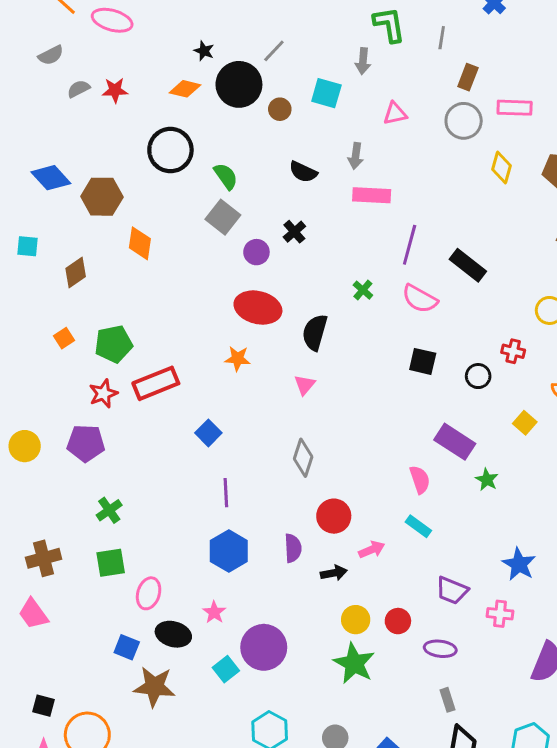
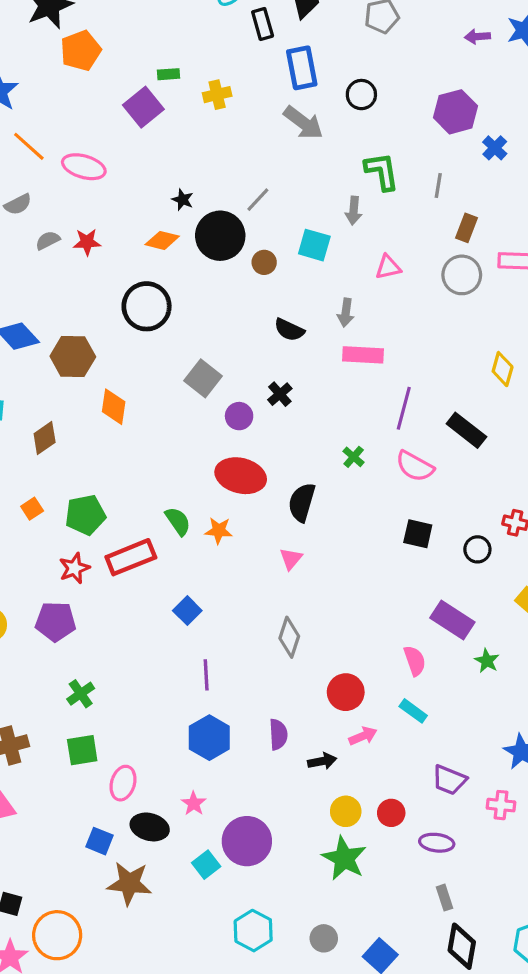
yellow diamond: (501, 168) -> (503, 369), moved
green semicircle: (226, 176) -> (178, 521), moved
red circle: (334, 516) -> (346, 692), moved

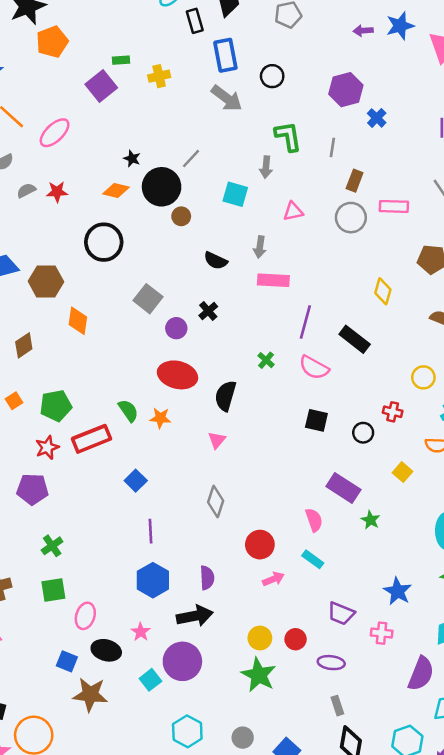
pink ellipse: (84, 167) -> (55, 133), turned -60
brown circle: (264, 262) -> (181, 216), moved
black arrow: (322, 761) -> (195, 616), moved, size x1.6

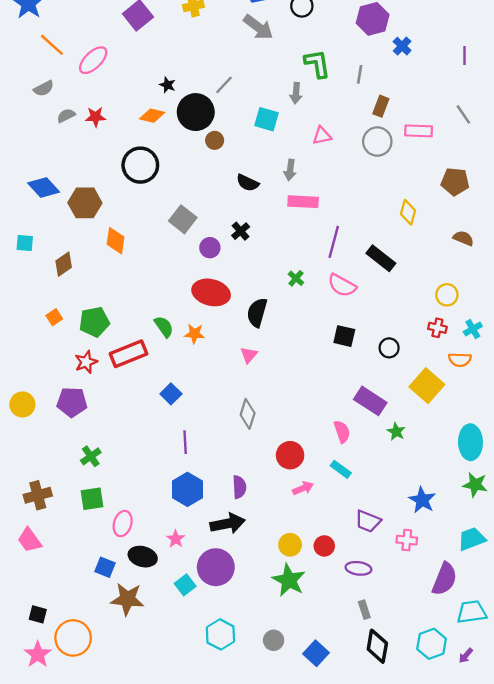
red cross: (393, 412) -> (437, 328), moved
yellow square: (402, 472) -> (427, 386), size x1.8

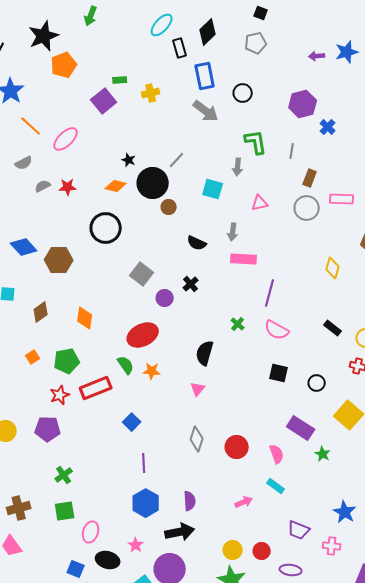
orange diamond: (116, 241) -> (85, 318), moved
black rectangle: (381, 258) -> (333, 328), moved, size x0.7
red ellipse: (211, 292) -> (143, 335), moved, turned -40
red circle: (290, 455) -> (237, 447), moved

